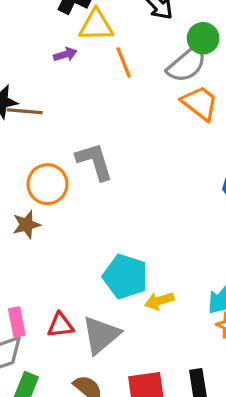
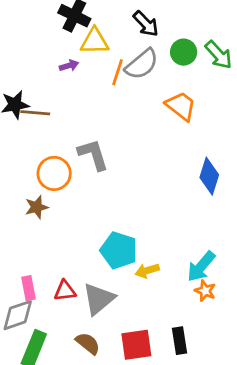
orange line: (124, 63) -> (117, 72), turned 40
gray semicircle: (187, 64) -> (142, 64), moved

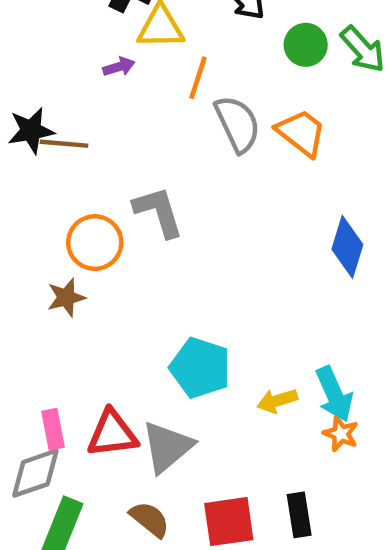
gray semicircle: (142, 64) -> (238, 124), moved, turned -75
cyan arrow: (201, 267) -> (334, 394), turned -64
yellow arrow: (147, 271) -> (277, 401), moved
red triangle: (65, 291) -> (112, 434), size x1.4

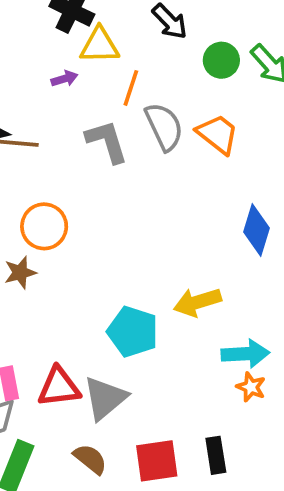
gray L-shape: (158, 212) -> (107, 141), moved
cyan arrow: (334, 394) -> (245, 354), turned -69
yellow arrow: (277, 401) -> (197, 302), moved, size x1.4

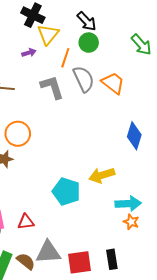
yellow triangle: (99, 45) -> (48, 34), turned -50
green circle: (221, 60) -> (89, 43), moved
red triangle: (59, 387) -> (26, 222), size x0.7
gray triangle: (105, 398) -> (48, 252), moved, turned 36
brown semicircle: (90, 459) -> (26, 261), moved

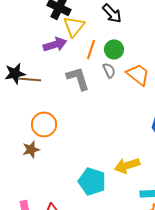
green circle: (89, 43) -> (114, 49), moved
purple arrow: (29, 53) -> (55, 44), size x1.6
gray semicircle: (84, 79) -> (109, 70), size x0.6

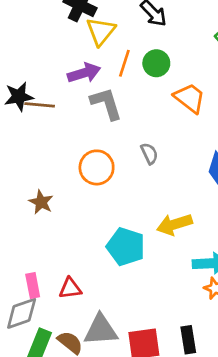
purple arrow: (55, 44) -> (84, 73), moved
gray semicircle: (109, 70) -> (149, 154), moved
orange circle: (44, 124) -> (97, 167), moved
brown star: (31, 149) -> (41, 202), turned -30

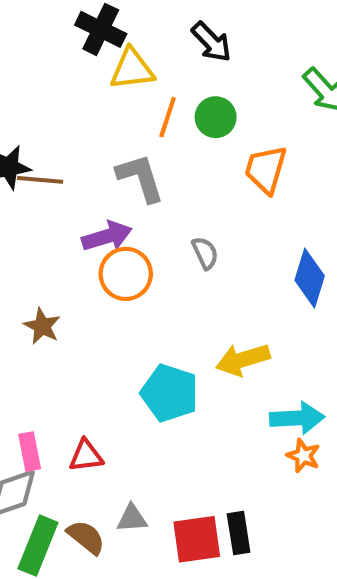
yellow triangle: (101, 31) -> (132, 69), turned 44
purple arrow: (84, 73) -> (107, 236), moved
orange trapezoid: (190, 98) -> (266, 169), turned -112
gray triangle: (101, 330) -> (132, 518), size x0.6
black rectangle: (188, 340) -> (239, 533), moved

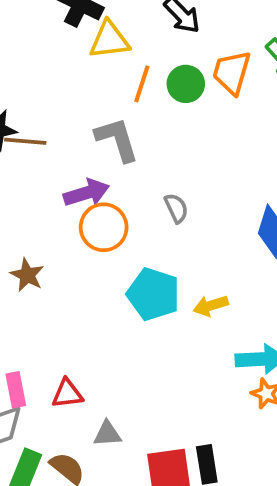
orange trapezoid: (266, 169) -> (232, 72), moved
yellow arrow: (243, 360) -> (211, 306), size x0.7
cyan pentagon: (170, 393) -> (153, 294), moved
gray triangle: (132, 518) -> (107, 434), moved

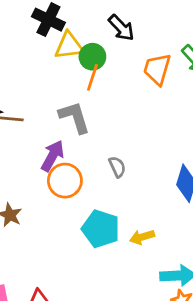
green circle: (186, 84) -> (92, 57), moved
purple arrow: (86, 193) -> (53, 156), turned -44

